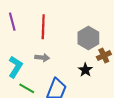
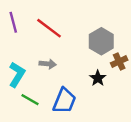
red line: (43, 27) -> (49, 28), turned -55

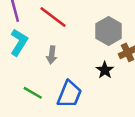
gray arrow: (48, 64) -> (52, 55), turned 91
cyan L-shape: (17, 75) -> (19, 42), moved

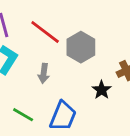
gray hexagon: (109, 31) -> (81, 47), moved

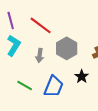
gray hexagon: (81, 47) -> (67, 48), moved
black star: (102, 90) -> (82, 76), moved

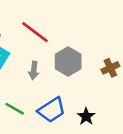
black star: (82, 76) -> (86, 116), moved
blue trapezoid: (54, 86) -> (52, 110), turned 35

